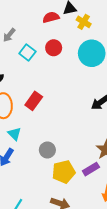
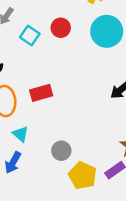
red rectangle: (34, 101) -> (41, 93), turned 42
yellow pentagon: (64, 172) -> (83, 175), turned -30

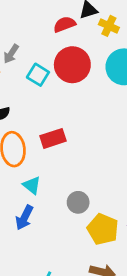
red circle: (61, 28) -> (72, 65), size x1.6

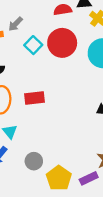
gray circle: (78, 202) -> (34, 161), moved

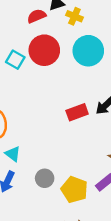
red rectangle: (35, 98) -> (77, 112), moved

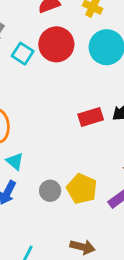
yellow pentagon: (74, 190) -> (82, 189), moved

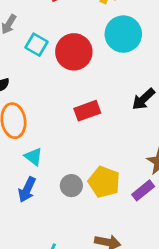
red circle: (56, 44) -> (74, 52), moved
red rectangle: (91, 117) -> (87, 111), moved

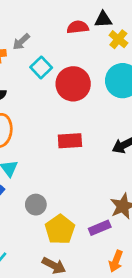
yellow pentagon: (104, 182) -> (60, 229), moved

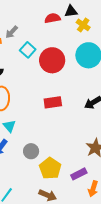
purple rectangle: (100, 228) -> (79, 174), moved

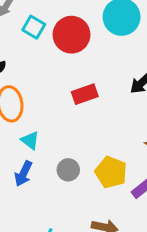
yellow pentagon: (50, 168) -> (111, 172), moved

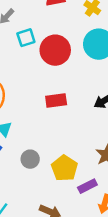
cyan square: (34, 27) -> (26, 38), turned 30

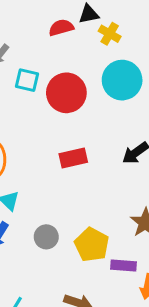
cyan square: (26, 38) -> (27, 80), turned 36
purple rectangle: (87, 186) -> (124, 265), turned 36

